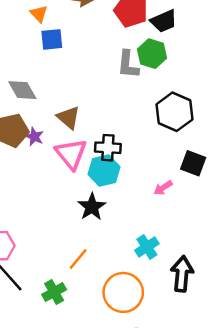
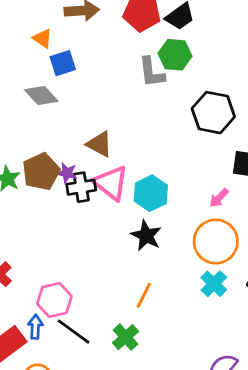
gray diamond: (22, 90) -> (41, 95), moved
black cross: (108, 148) -> (81, 187), moved
cyan cross: (147, 247) -> (214, 284), moved
orange circle: (123, 292) -> (216, 242), moved

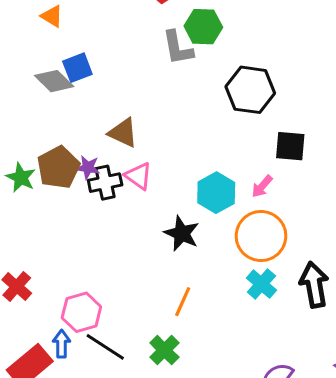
blue square: (63, 63) -> (77, 68), moved
pink triangle: (111, 183) -> (138, 176), size x0.7
cyan hexagon: (151, 193) -> (216, 193), moved

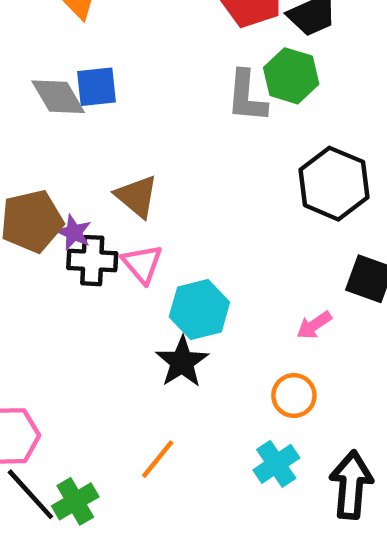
cyan hexagon: (216, 193) -> (199, 310), moved
orange circle: (261, 236) -> (294, 395), size x0.6
green cross: (164, 350) -> (75, 501), moved

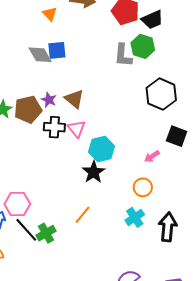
purple star: (74, 232) -> (49, 100), moved

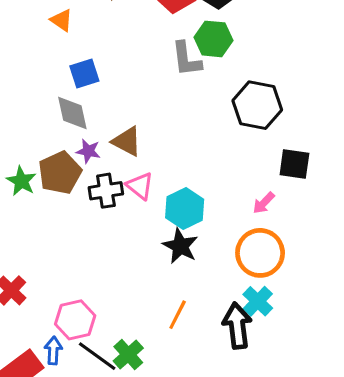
gray diamond: (40, 55) -> (72, 113), moved, turned 30
orange circle: (143, 187) -> (260, 253), size x1.6
black arrow: (168, 227) -> (237, 326), moved

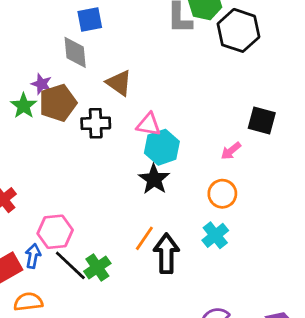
black hexagon: (257, 105) -> (238, 30), moved
purple star: (88, 151) -> (42, 84), moved
pink triangle: (140, 186) -> (149, 124), moved, turned -35
orange circle: (260, 253) -> (222, 194), size x0.7
black arrow: (237, 326) -> (166, 253), moved

